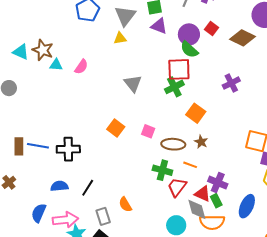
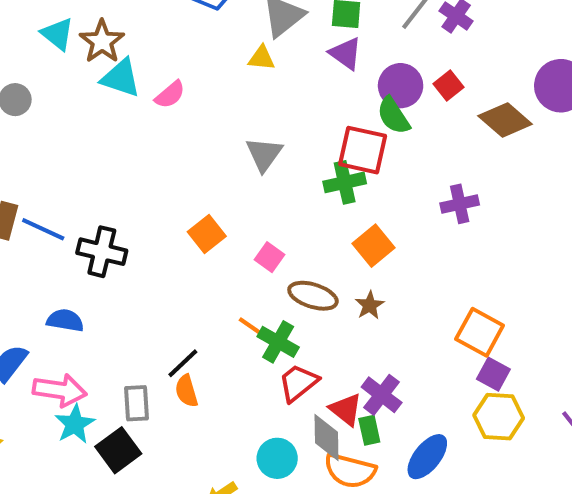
cyan triangle: (56, 65) -> (121, 78), size x1.5
orange line: (190, 165) -> (251, 327), moved
black line: (88, 188) -> (183, 363), moved

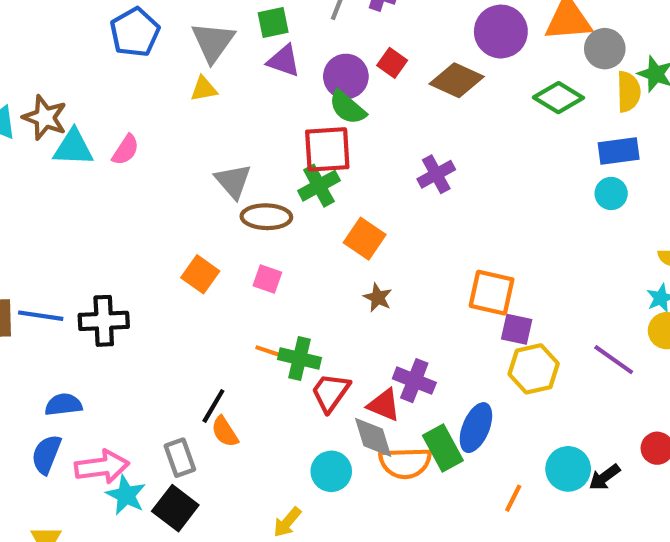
brown ellipse: (313, 296) -> (266, 217), moved
blue semicircle: (65, 320) -> (63, 405), moved
green rectangle: (369, 430) -> (443, 448), moved, size x1.5

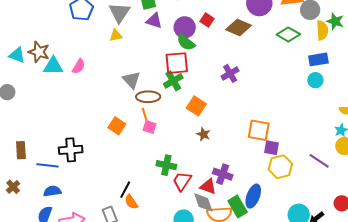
blue line: (41, 316) -> (48, 165), moved
orange line: (270, 352) -> (145, 115), moved, turned 56

